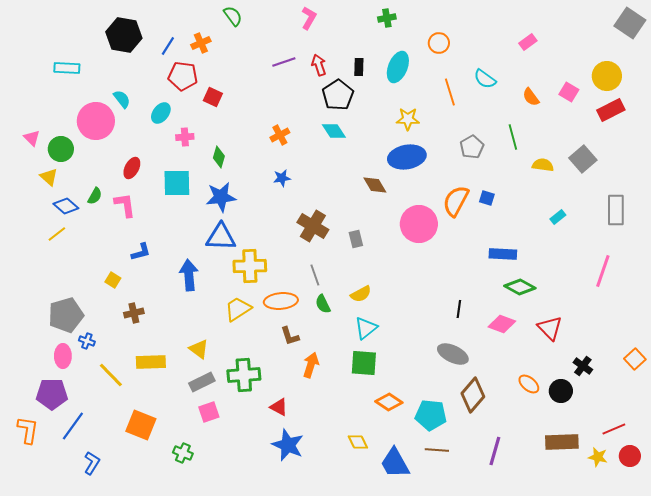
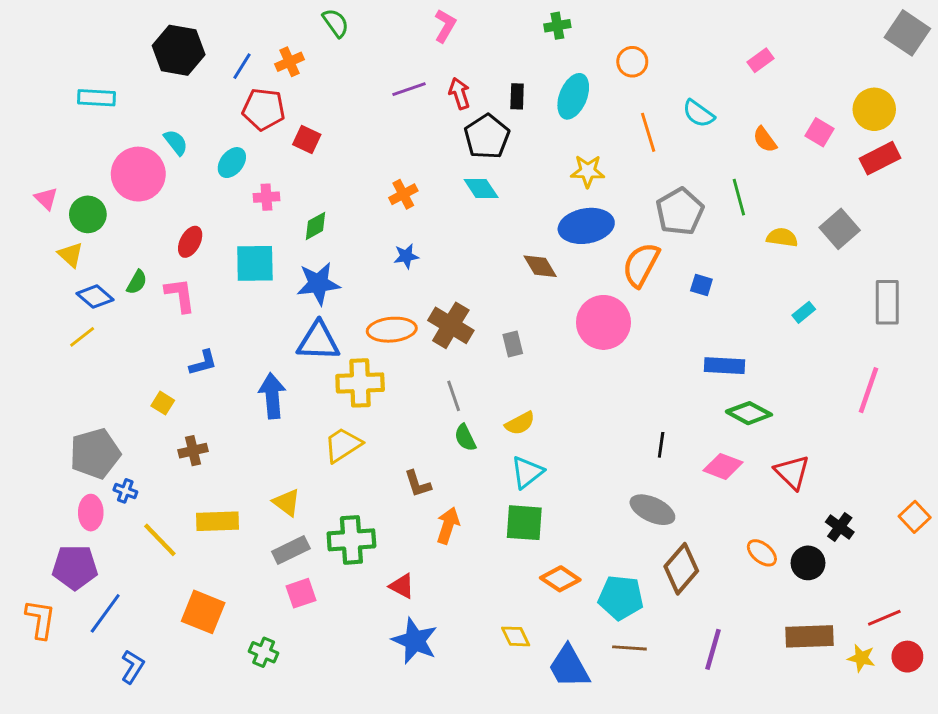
gray pentagon: (472, 147) -> (680, 212), size x1.4
green diamond: (219, 157) -> (315, 226), turned 45
orange semicircle: (456, 201) -> (641, 265), moved
orange ellipse: (281, 301) -> (392, 330), moved

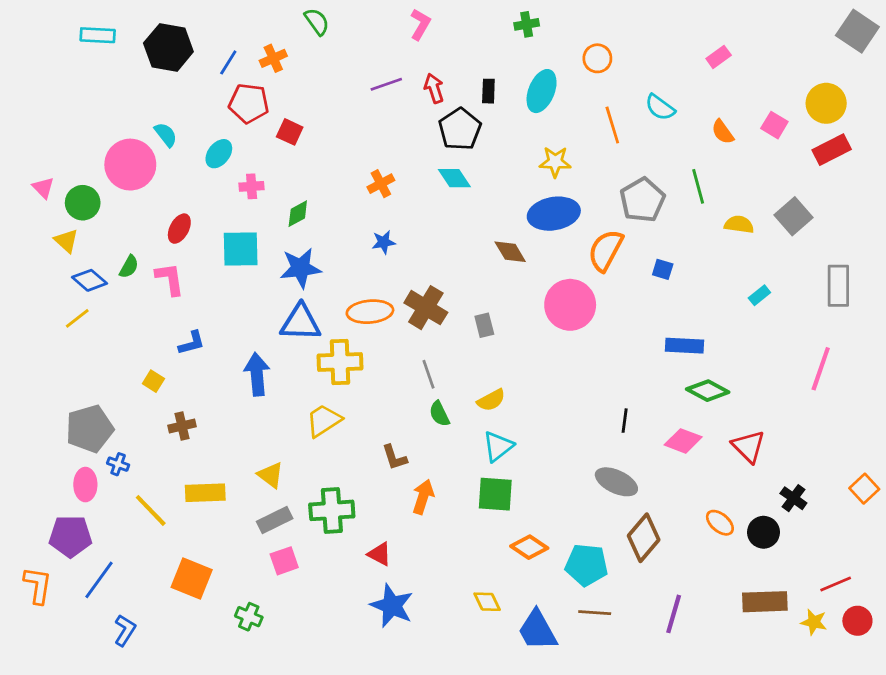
cyan rectangle: (96, 98) -> (98, 35), moved

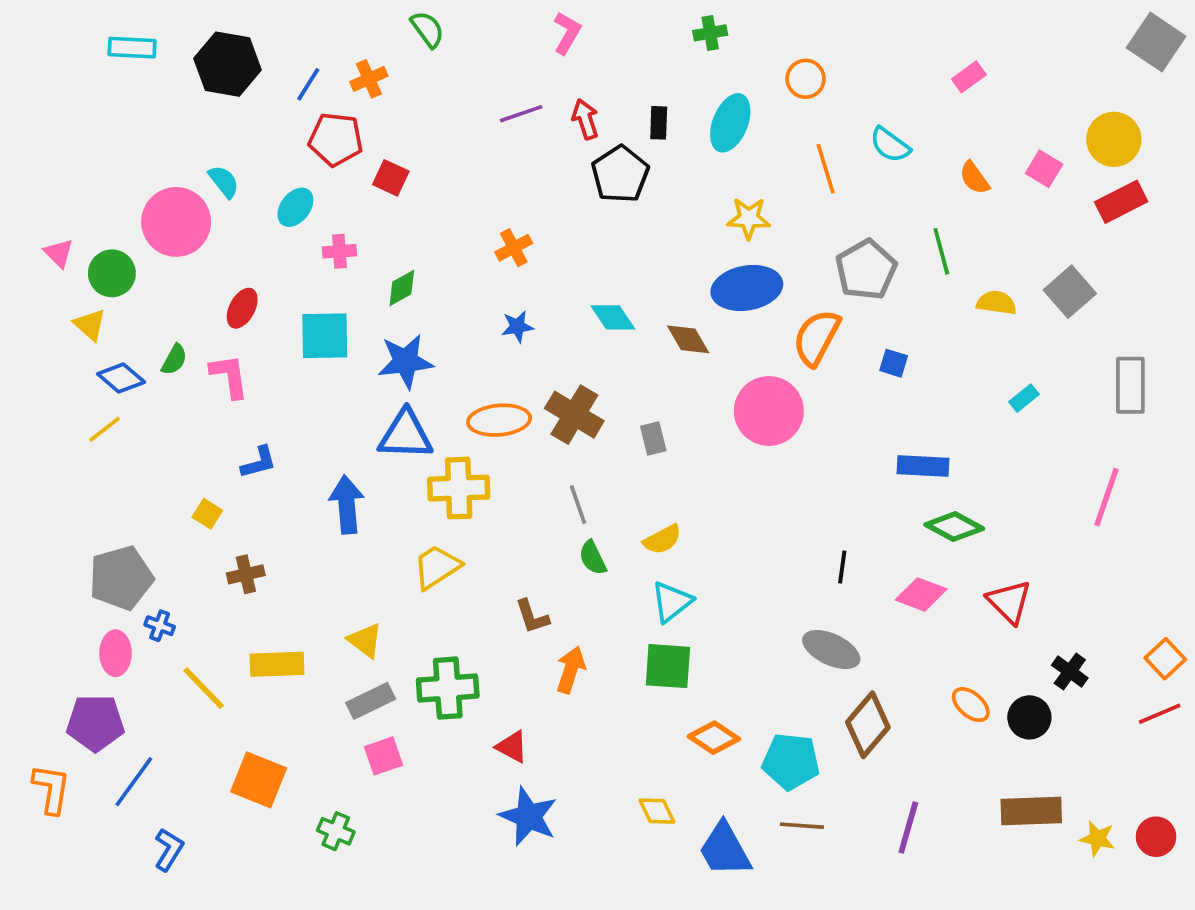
cyan diamond: (454, 178) -> (613, 317), moved
red line: (836, 584) -> (1160, 714), moved

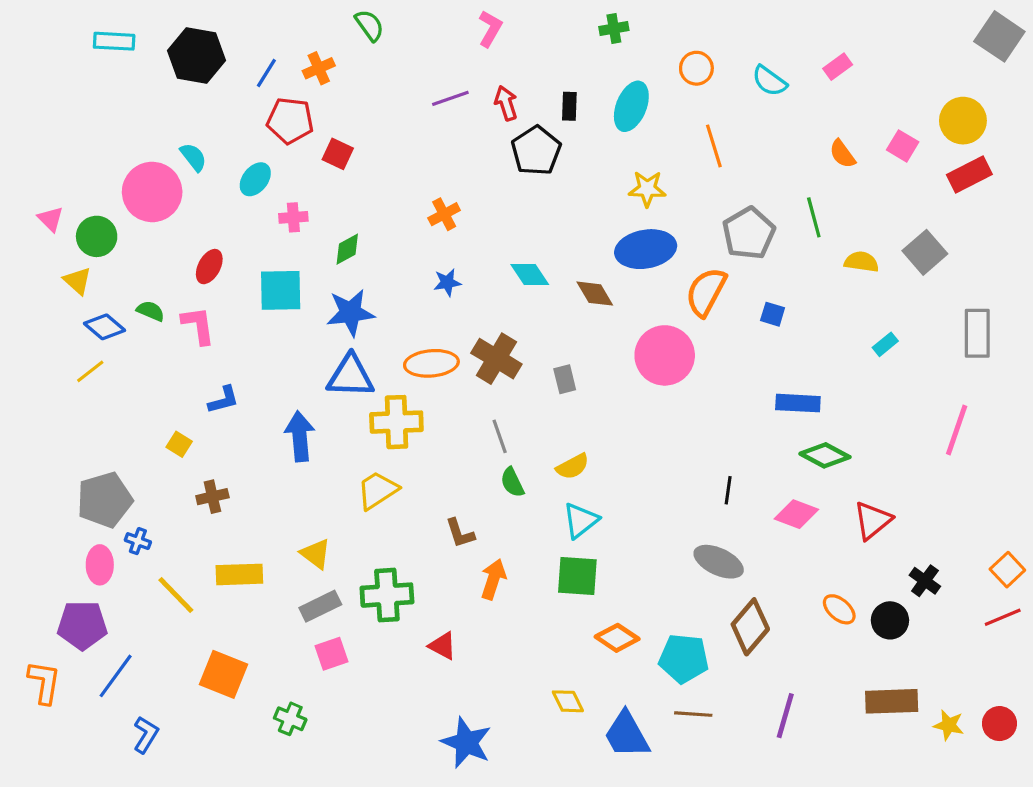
cyan semicircle: (890, 145) -> (769, 81), moved
green semicircle: (174, 360) -> (151, 311), turned -96
red triangle: (1009, 602) -> (873, 520), turned 36
blue star: (528, 817) -> (466, 743), moved

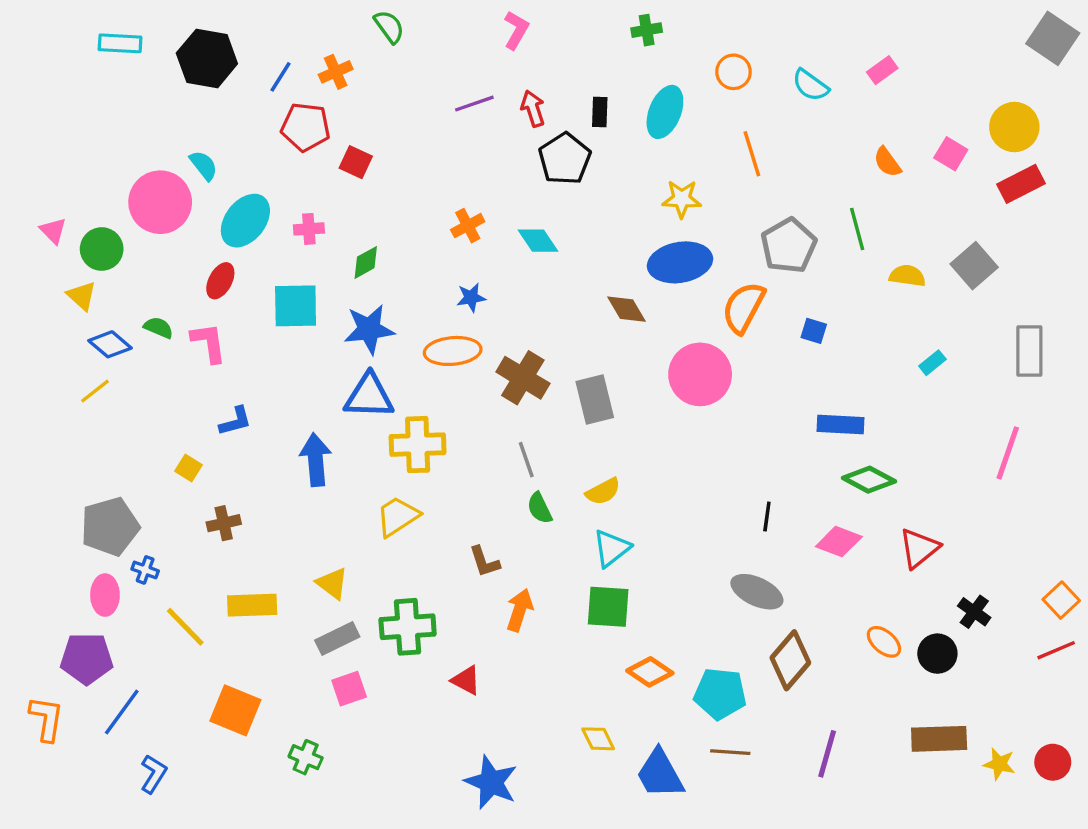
cyan ellipse: (255, 179) -> (245, 221), moved, size x1.5
cyan diamond: (530, 274) -> (538, 241), moved
orange ellipse: (431, 363) -> (453, 351), moved
gray rectangle: (565, 379) -> (595, 399), size x1.6

